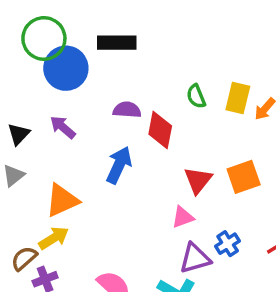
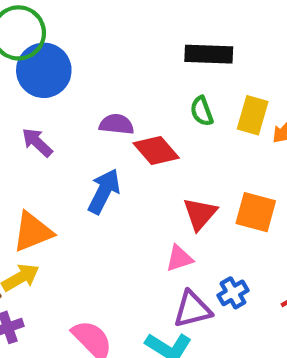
black rectangle: (117, 43) -> (209, 54), moved
red diamond: (160, 130) -> (156, 151), turned -54
orange square: (244, 177) -> (256, 212), turned 32

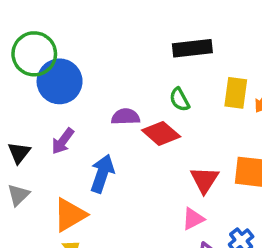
green semicircle: (202, 111) -> (180, 100), moved
purple arrow: (37, 142) -> (63, 141), turned -88
blue arrow: (104, 191) -> (102, 174), moved

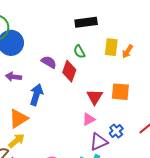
purple semicircle: (125, 117) -> (49, 62), turned 35
red diamond: (161, 133) -> (69, 71), turned 70
purple arrow: (63, 141) -> (14, 77), turned 63

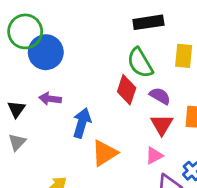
green semicircle: (79, 52) -> (140, 63), size x1.6
purple semicircle: (49, 62) -> (160, 96), moved
orange triangle: (18, 119) -> (104, 153), moved

